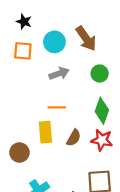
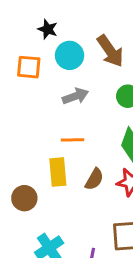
black star: (24, 22) -> (48, 29), moved

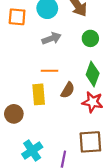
brown semicircle: (94, 179) -> (68, 90), moved

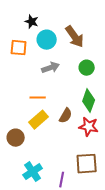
orange line: (49, 71) -> (38, 98), moved
yellow rectangle: (39, 94) -> (39, 120), turned 54

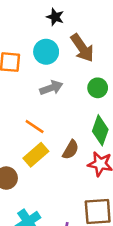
black star: (32, 22) -> (55, 17), moved
orange line: (38, 98) -> (35, 126), turned 35

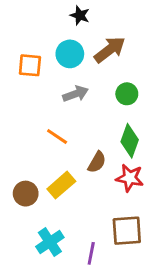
brown arrow: (82, 48) -> (110, 50), turned -92
yellow rectangle: (36, 155) -> (61, 185), moved

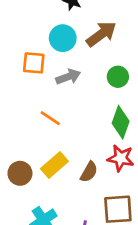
orange square: (30, 65) -> (34, 63), moved
brown semicircle: (97, 162) -> (89, 172), moved

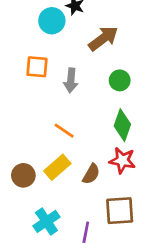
cyan circle: (63, 38) -> (52, 21), moved
gray arrow: (68, 77) -> (71, 80), turned 115
orange line: (50, 118) -> (64, 131), moved

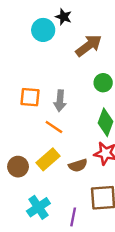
orange square: (37, 67) -> (30, 97), moved
gray arrow: (71, 80) -> (60, 101), moved
brown semicircle: (91, 174) -> (78, 165), turned 42

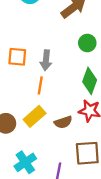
orange line: (54, 127) -> (40, 85), turned 66

